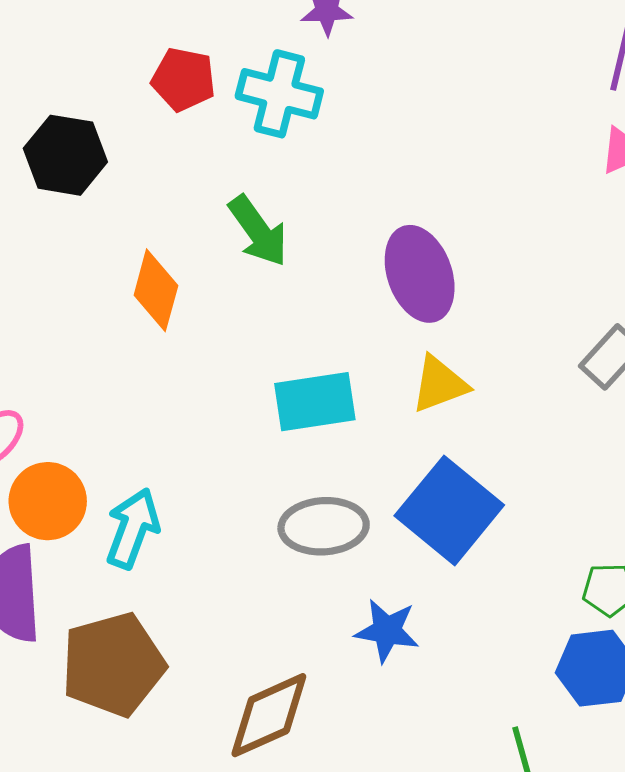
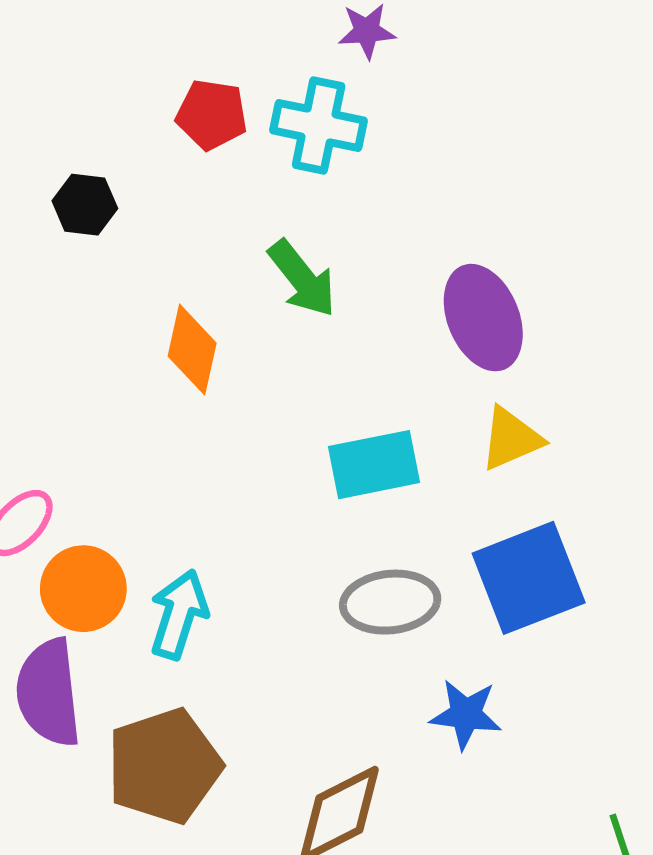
black hexagon: (65, 155) -> (85, 205), size x0.7
blue square: (449, 510) -> (529, 578), turned 32

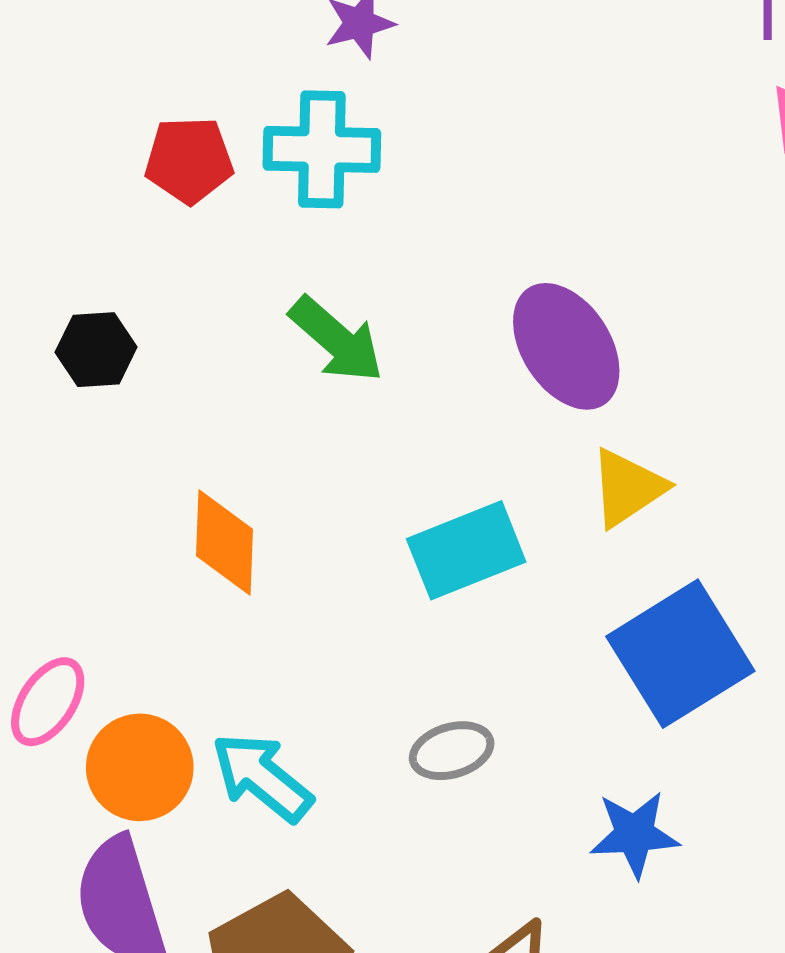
black hexagon: (85, 205) -> (96, 350), moved
orange diamond: (192, 350) -> (224, 542), moved
gray ellipse: (390, 602) -> (452, 751), moved, size x0.7
cyan arrow: (179, 614) -> (262, 777), turned -58

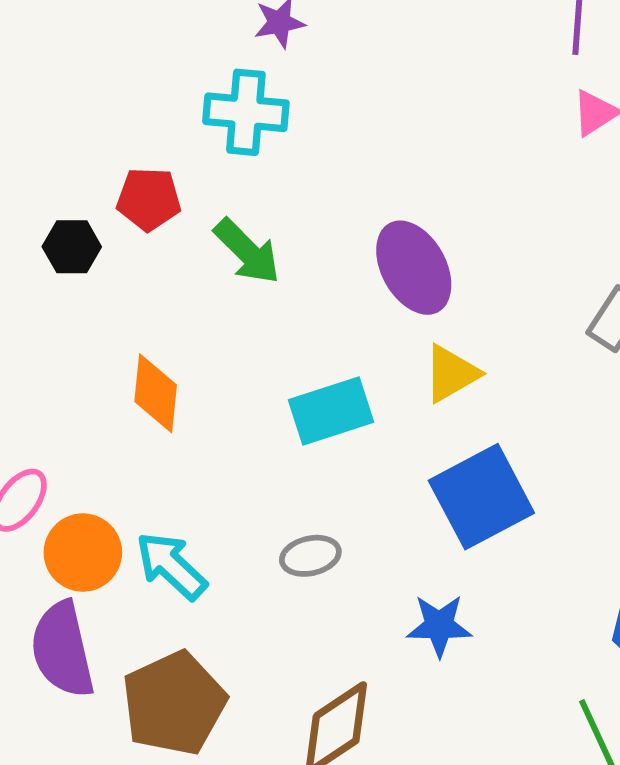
red pentagon: (189, 160) -> (149, 199), moved

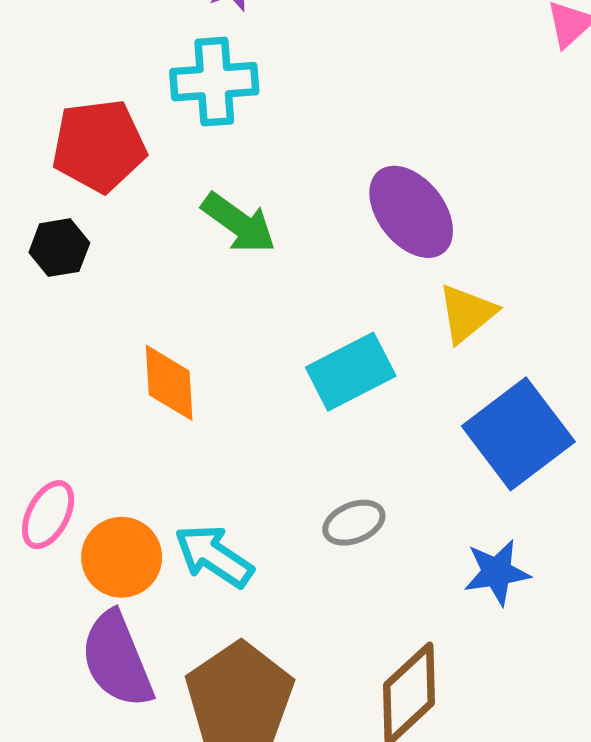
red pentagon: (149, 199) -> (99, 146), moved, size x1.4

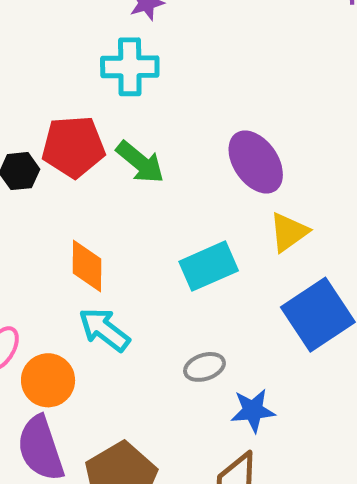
red pentagon: (99, 146) -> (73, 147), moved
cyan arrow: (214, 556) -> (104, 330), moved
blue star: (497, 572) -> (253, 410), moved

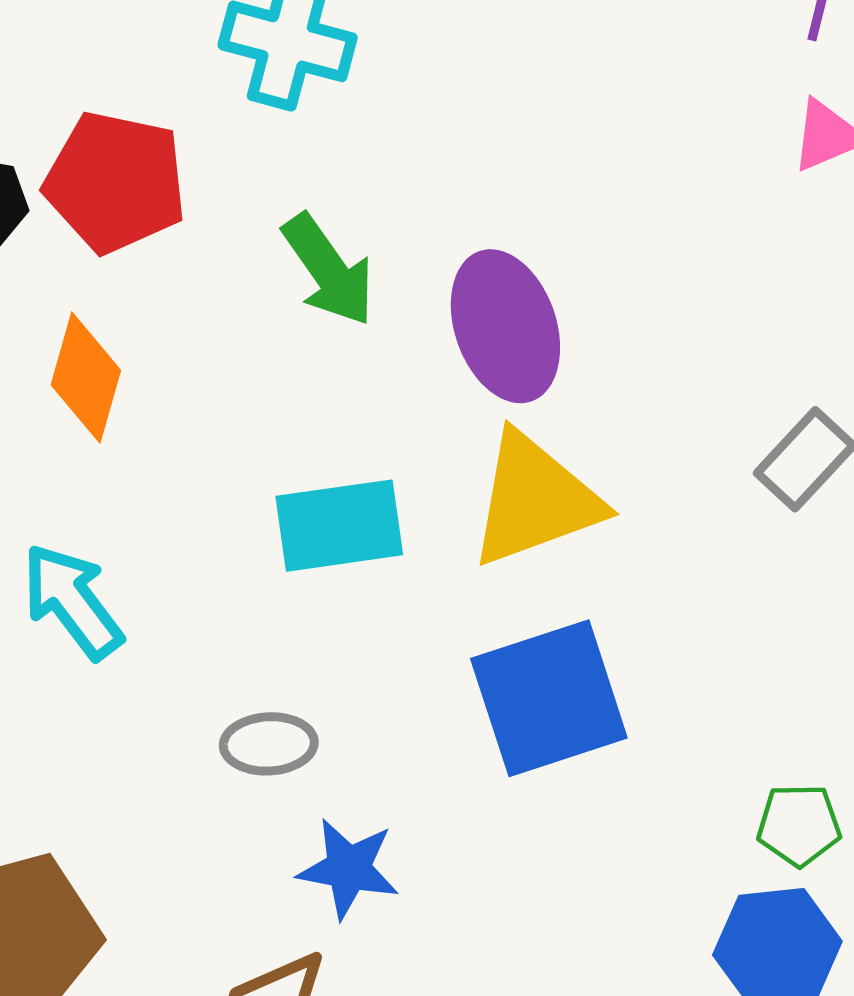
green arrow: (140, 162) -> (328, 270), moved
yellow triangle: (289, 232) -> (535, 500), size x1.5
orange diamond: (87, 266) -> (86, 378), moved

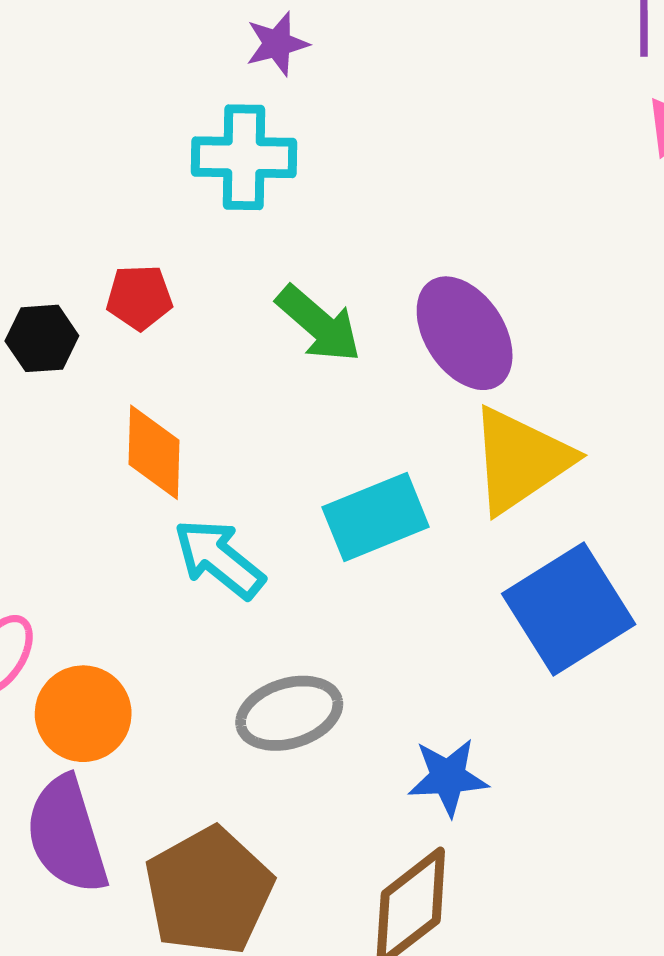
red pentagon: (115, 182) -> (139, 297), size x0.6
cyan arrow: (72, 601) -> (219, 559), moved
gray ellipse: (269, 744) -> (289, 713), moved, size x1.4

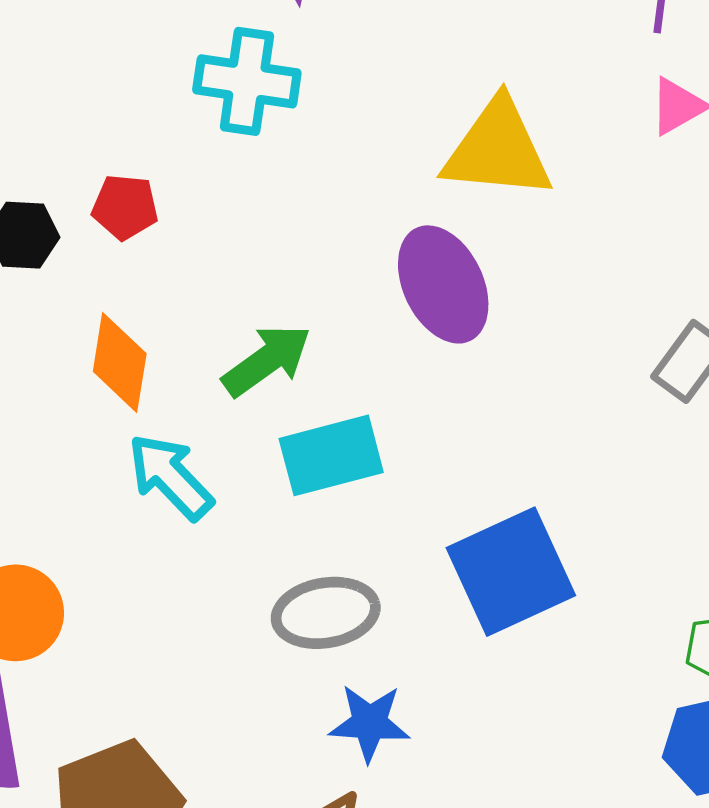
green arrow: (319, 324) -> (267, 360), moved, turned -84
yellow triangle: (520, 460) -> (498, 150), moved, turned 32
gray ellipse: (289, 713) -> (326, 613), moved

